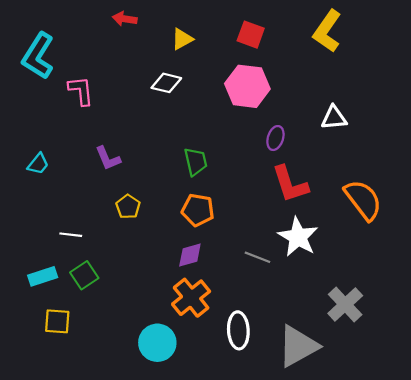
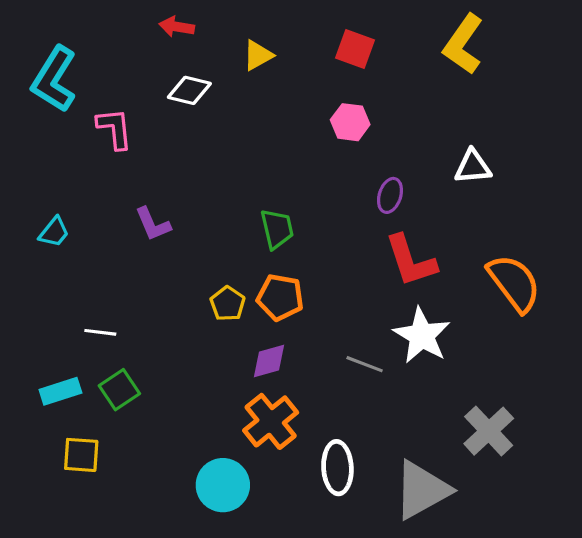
white diamond: (166, 83) -> (189, 90), moved
pink hexagon: (247, 86) -> (350, 122), size x0.6
yellow pentagon: (128, 207) -> (228, 304), moved

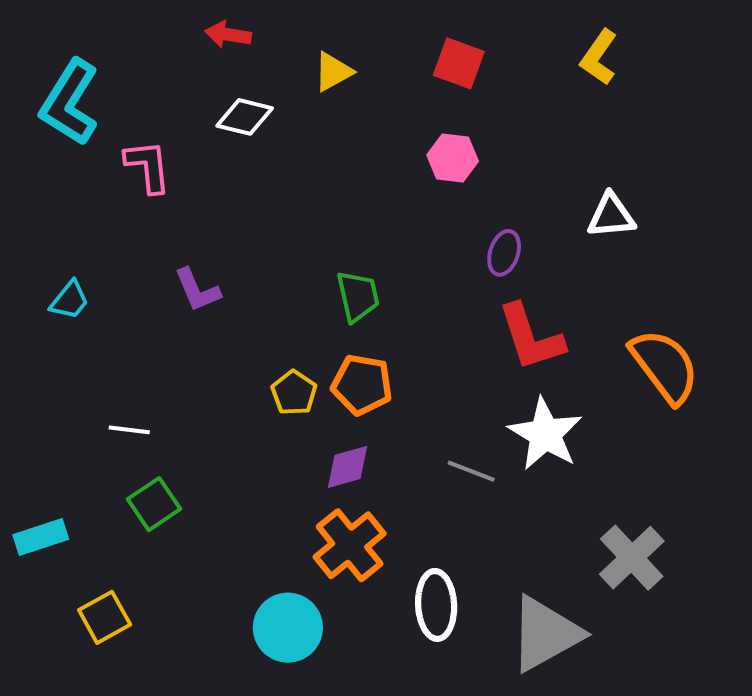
yellow L-shape: (463, 44) -> (599, 57), size x0.7
cyan rectangle: (60, 391) -> (41, 537), moved
yellow square: (81, 455) -> (105, 617), moved, turned -33

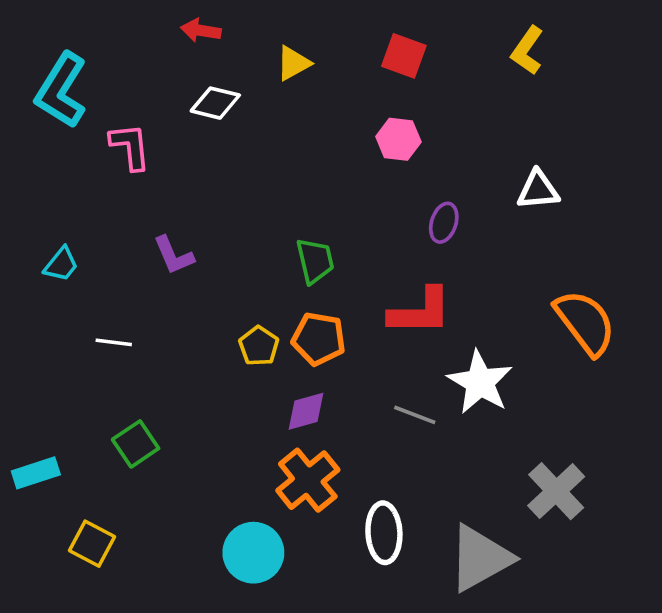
red L-shape: (531, 337) -> (420, 312), moved, turned -72
white line: (129, 430) -> (114, 342), moved
yellow square: (105, 617) -> (92, 544), turned -33

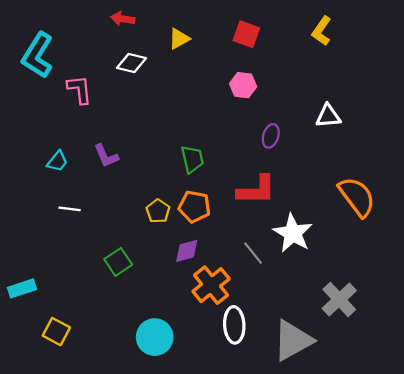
cyan trapezoid: (61, 264) -> (57, 161), moved
gray line: (415, 415) -> (253, 253), turned 30
green square: (136, 444) -> (118, 262), moved
orange cross: (308, 480) -> (211, 285), moved

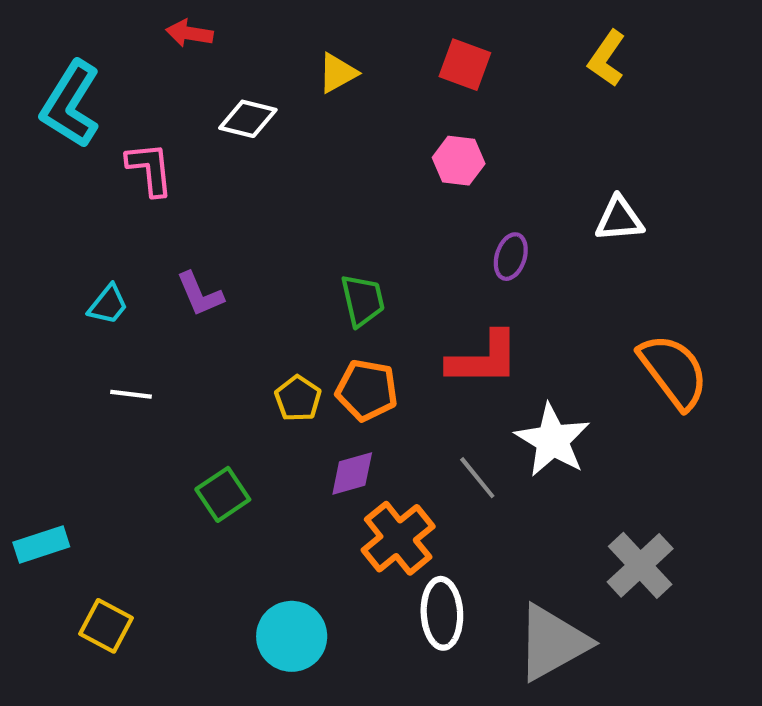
red arrow: (123, 19) -> (189, 33), moved

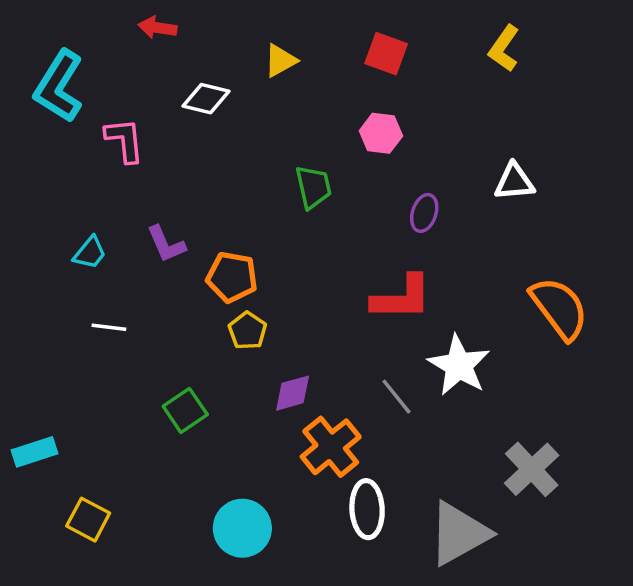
green trapezoid: (363, 300) -> (313, 187), moved
orange pentagon: (367, 390) -> (232, 277), moved

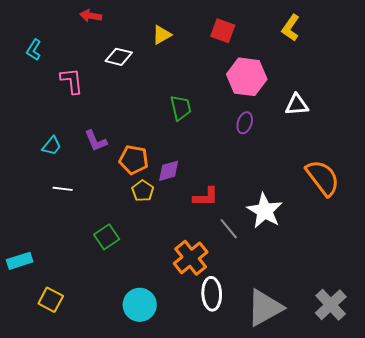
cyan L-shape: (59, 86) -> (34, 50), size x0.5
pink hexagon: (381, 133) -> (247, 77), moved, size x1.6
red L-shape: (402, 298) -> (206, 197), moved, size x0.7
purple diamond: (293, 393) -> (169, 171), moved
gray cross: (532, 469) -> (331, 305), moved

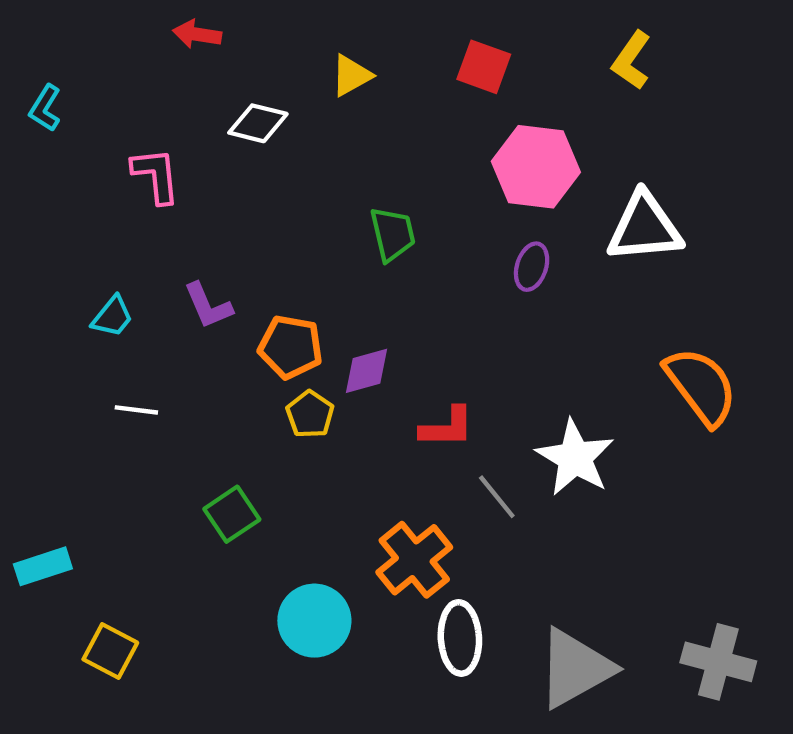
cyan L-shape: (34, 50) -> (45, 108), moved
white triangle: (297, 105) -> (644, 228), size x1.5
cyan circle: (140, 305) -> (314, 621), moved
gray cross: (331, 305) -> (718, 662), turned -32

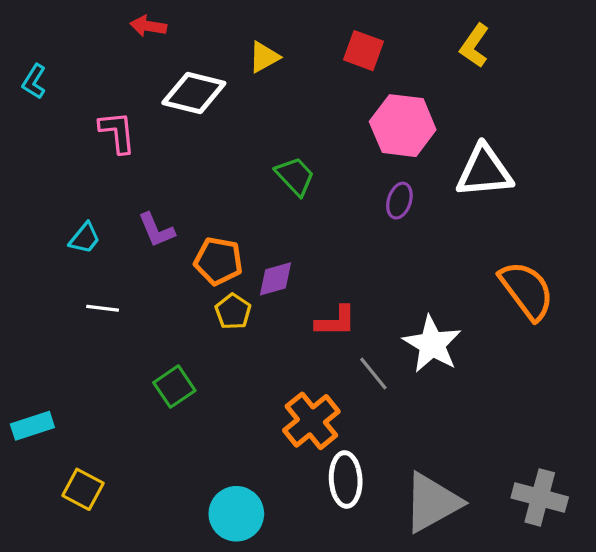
white diamond: (258, 123) -> (194, 93), size x1.4
green trapezoid: (393, 234) -> (295, 176), turned -30
cyan circle: (314, 621) -> (236, 514), moved

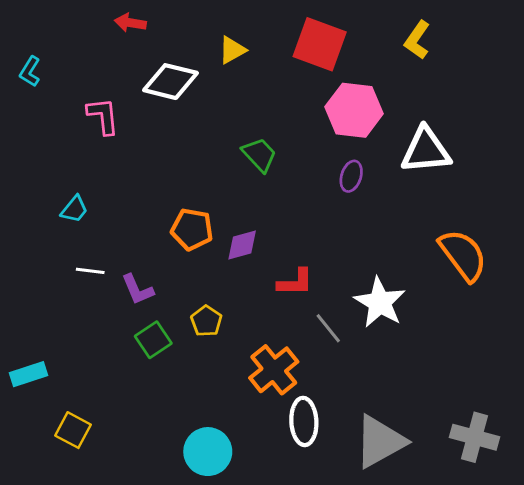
red square: (364, 51) -> (320, 44), size x1.5
purple L-shape: (156, 230) -> (137, 290), moved
yellow pentagon: (233, 312) -> (206, 321), moved

